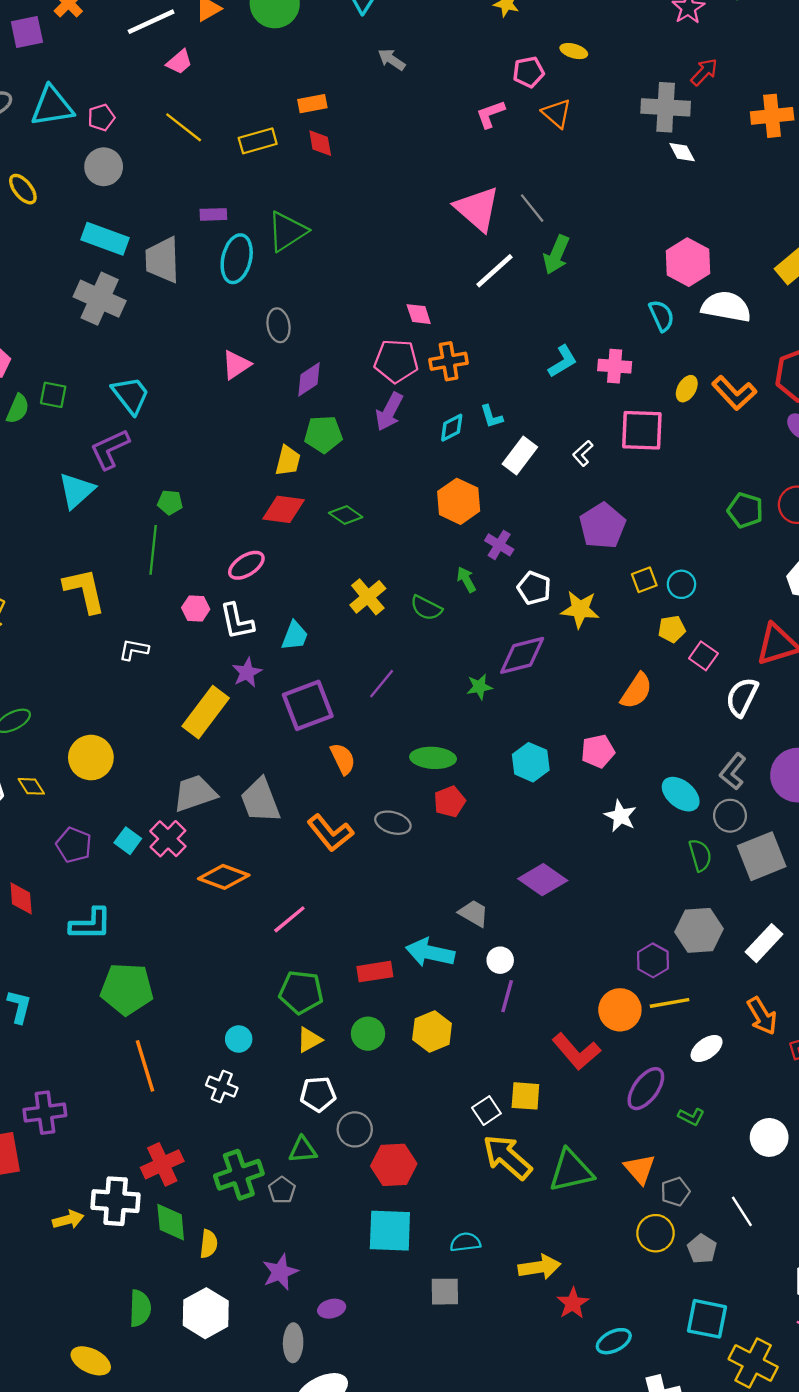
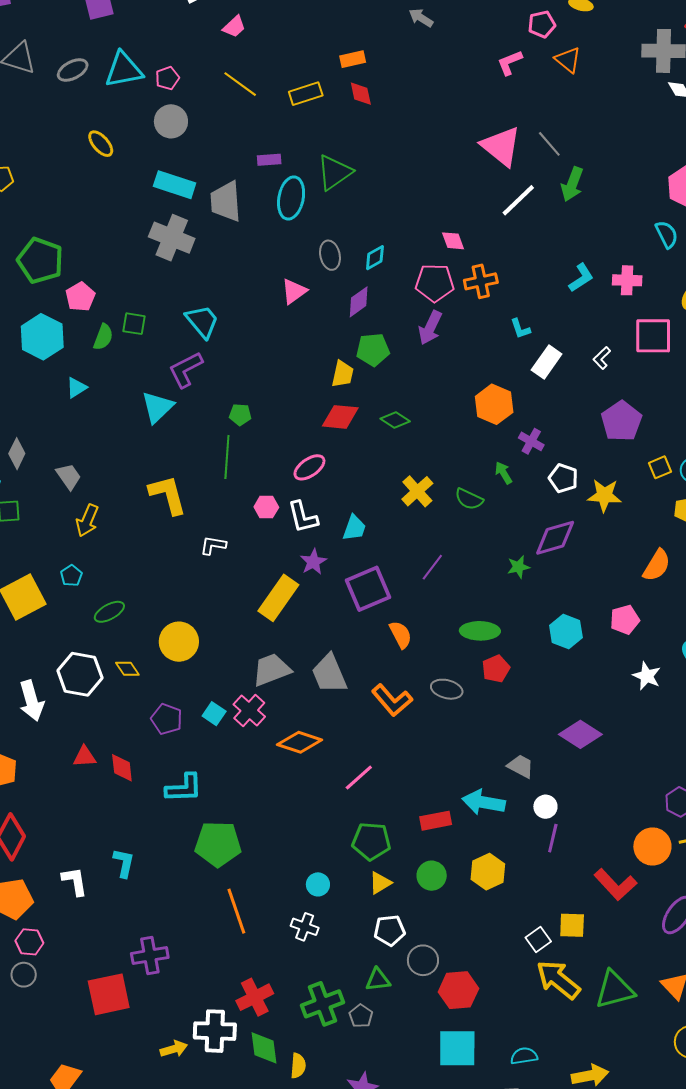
cyan diamond: (452, 428) -> (375, 258), moved

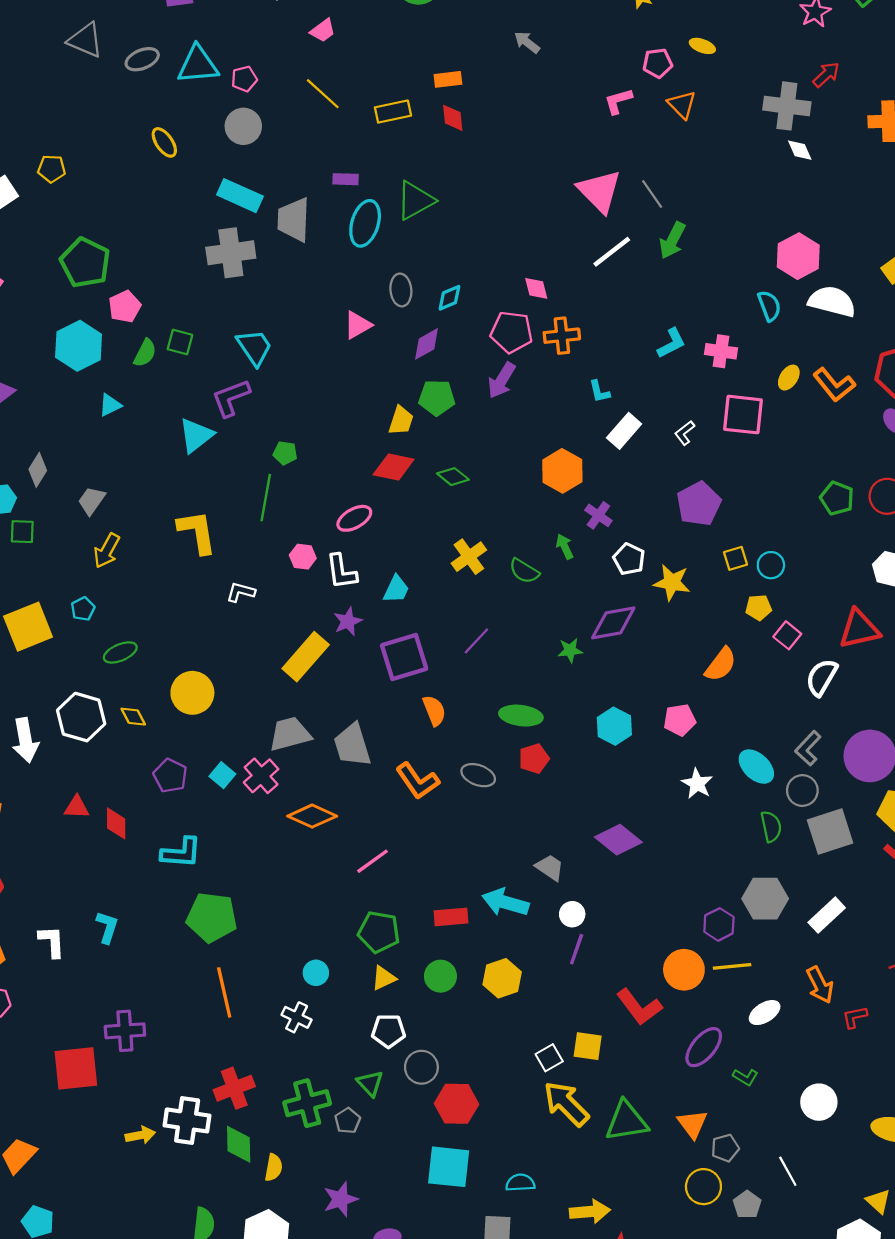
gray cross: (172, 238) -> (231, 253), turned -36
gray trapezoid: (69, 476) -> (91, 501), turned -116
green triangle: (378, 980) -> (370, 1083), turned 48

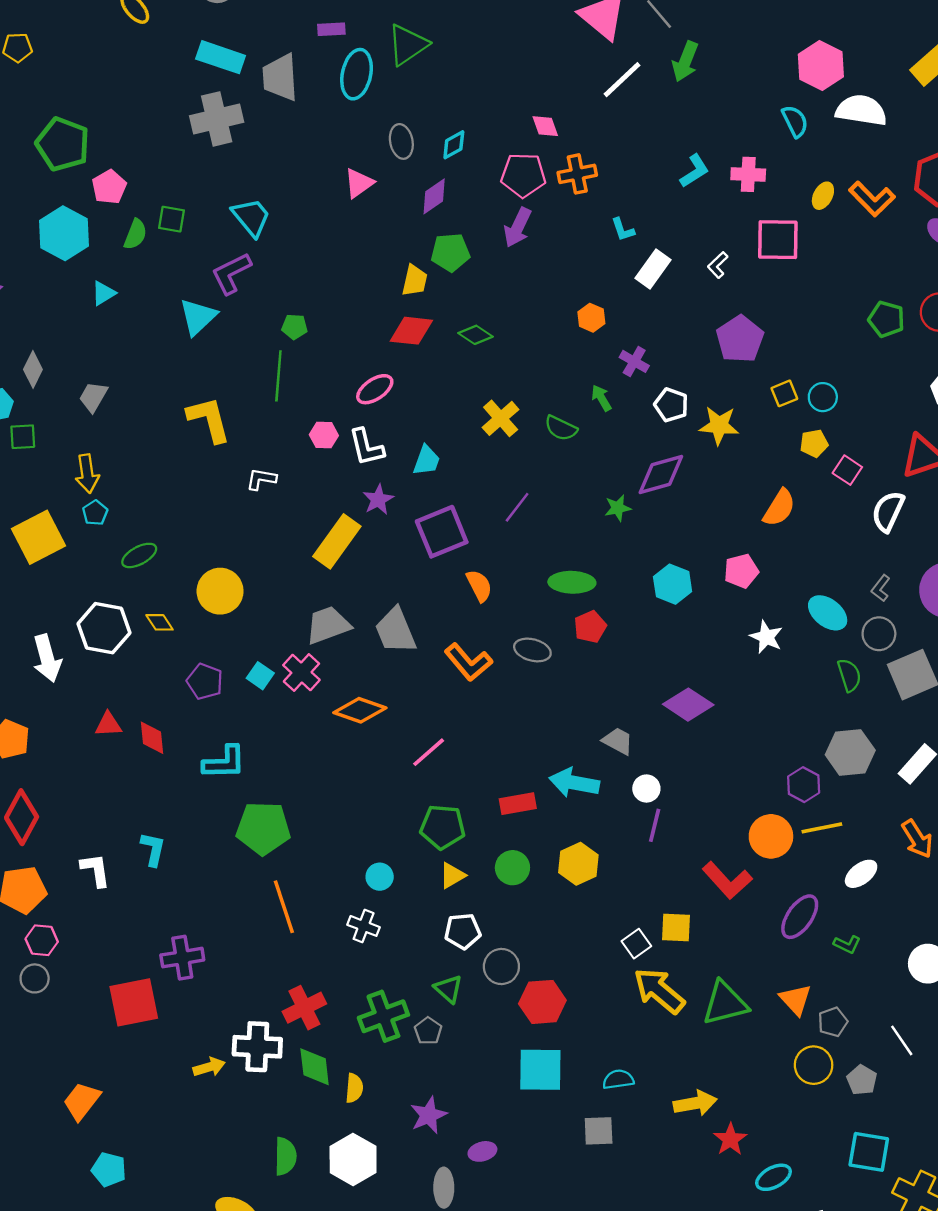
orange hexagon: (562, 471) -> (591, 318), size x0.6
yellow arrow: (107, 551) -> (87, 474), moved, turned -32
gray L-shape: (808, 748) -> (881, 588), size x0.7

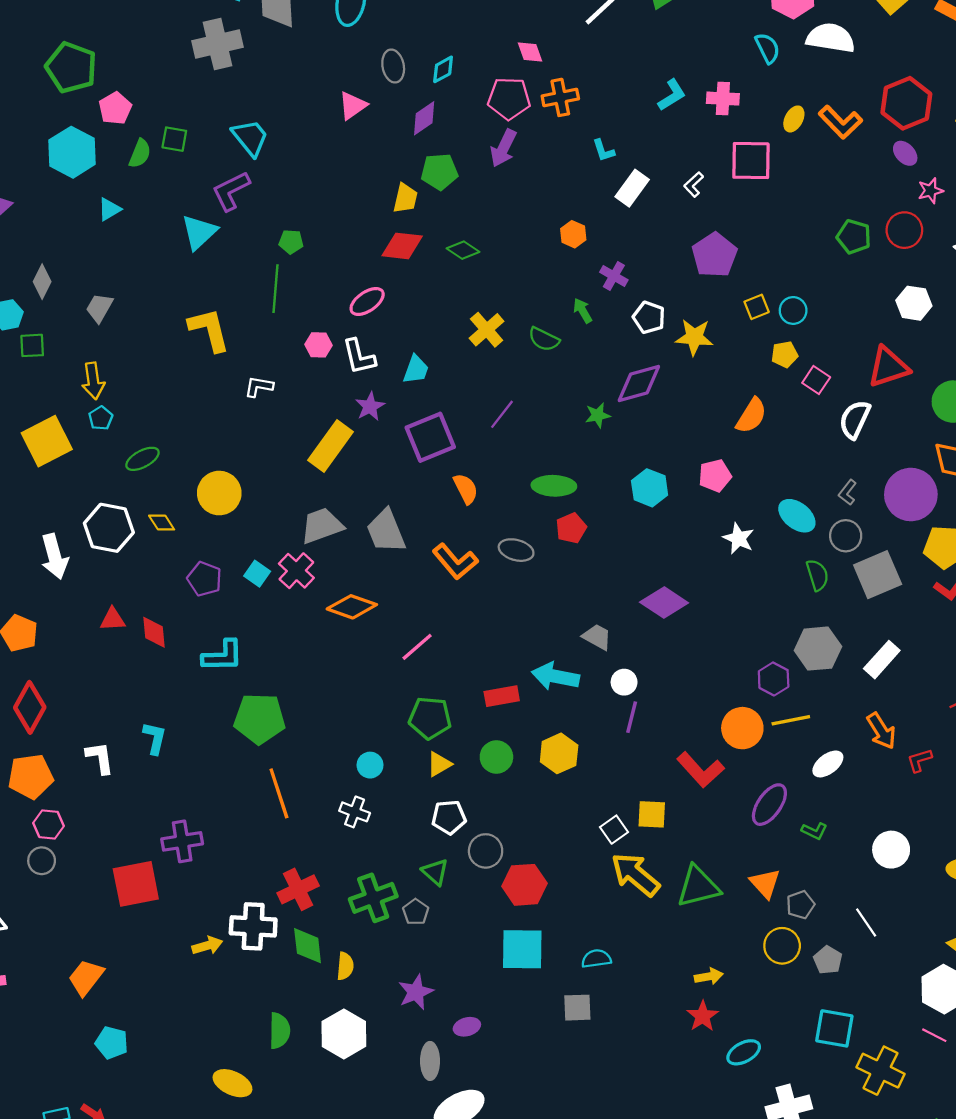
yellow arrow: (695, 1103) -> (709, 976), moved, size x0.7

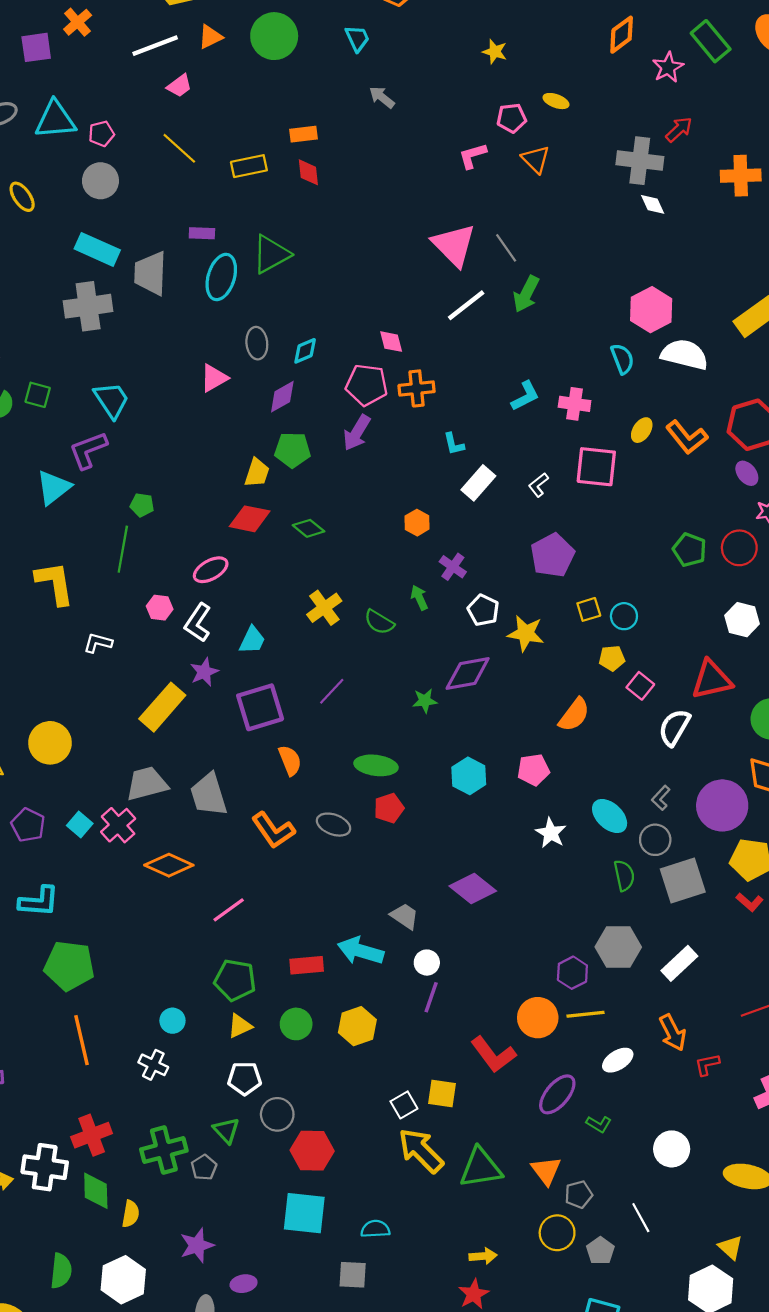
white L-shape: (359, 357) -> (198, 623), turned 42

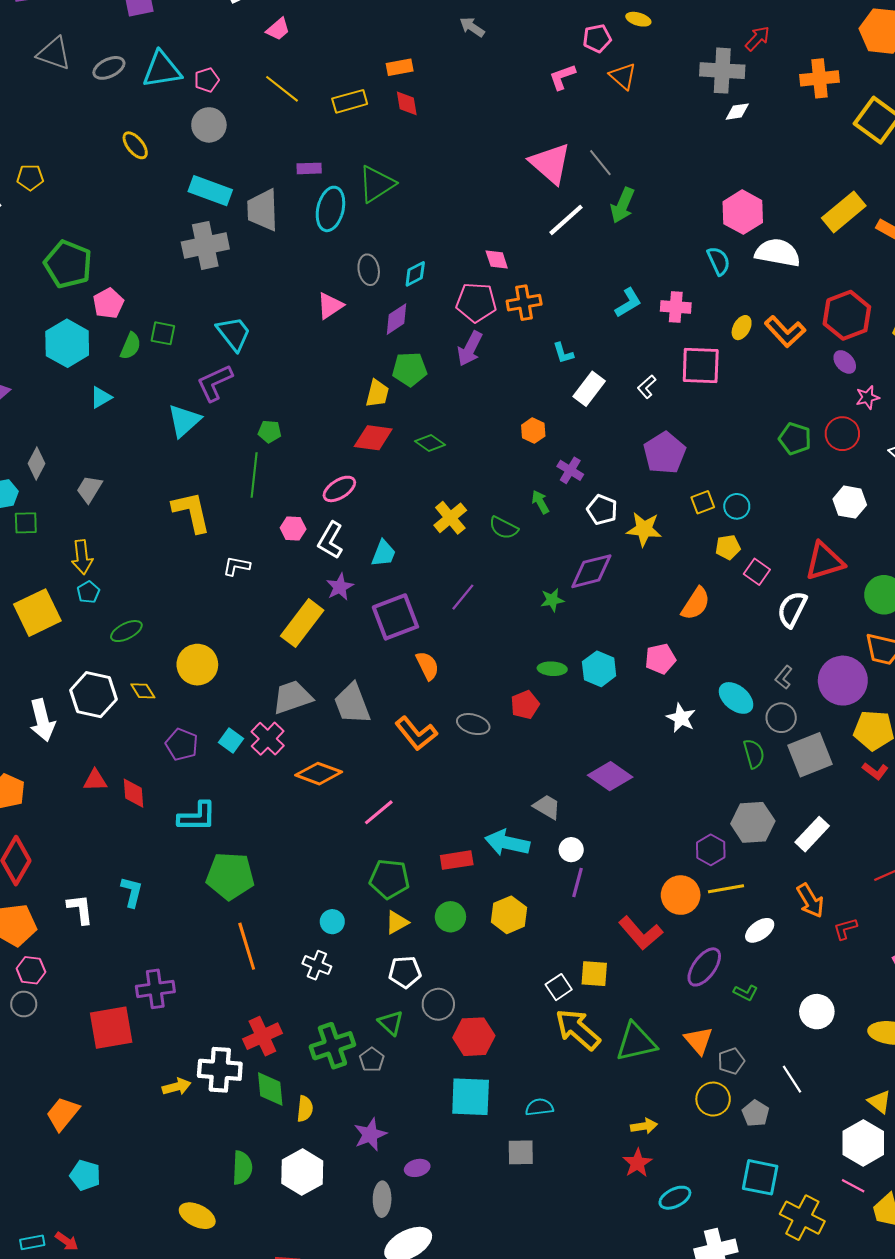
white diamond: (653, 204) -> (737, 112), turned -70
green ellipse: (376, 765) -> (552, 669), moved, size x0.7

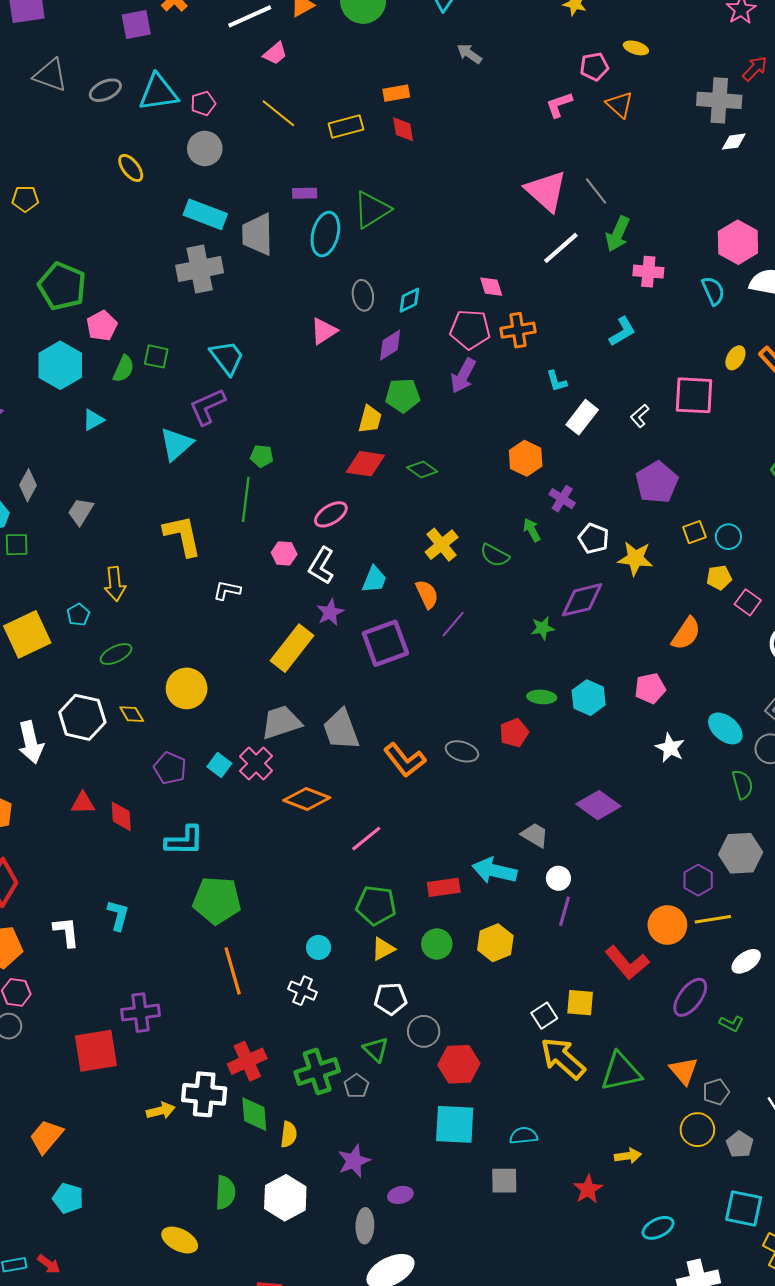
pink cross: (676, 307) -> (648, 272), moved
orange hexagon: (533, 431) -> (526, 458), size x1.4
yellow arrow: (82, 557) -> (115, 584), moved
orange semicircle: (427, 666) -> (427, 594), moved
red star: (637, 1163) -> (588, 1189), moved

